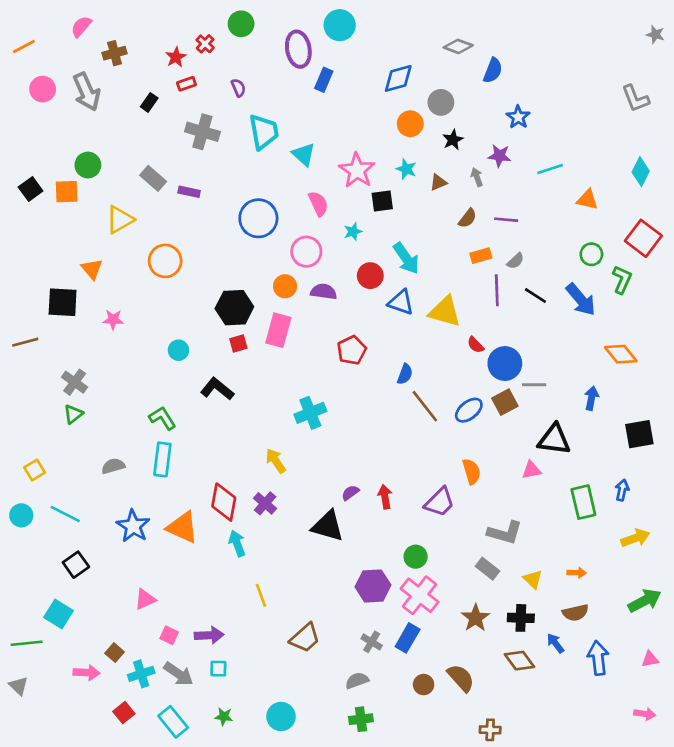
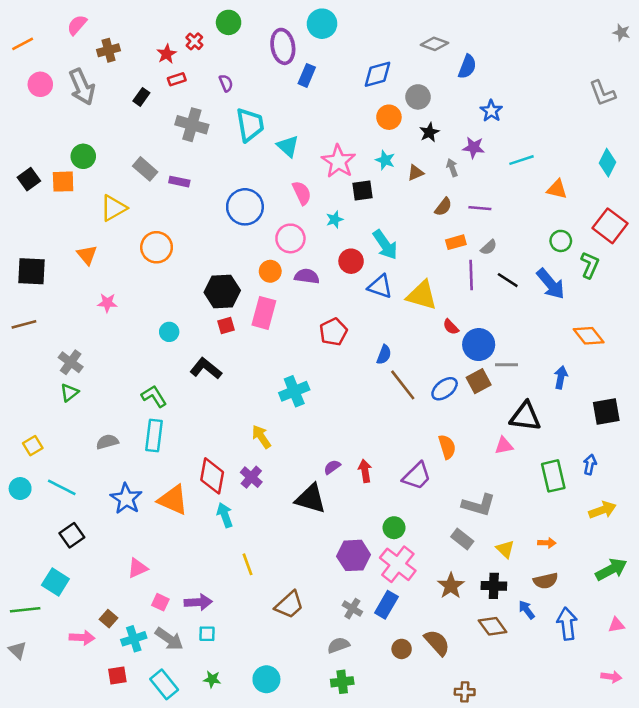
black square: (63, 302) -> (31, 271), moved
red square: (124, 713) -> (117, 675), turned 30

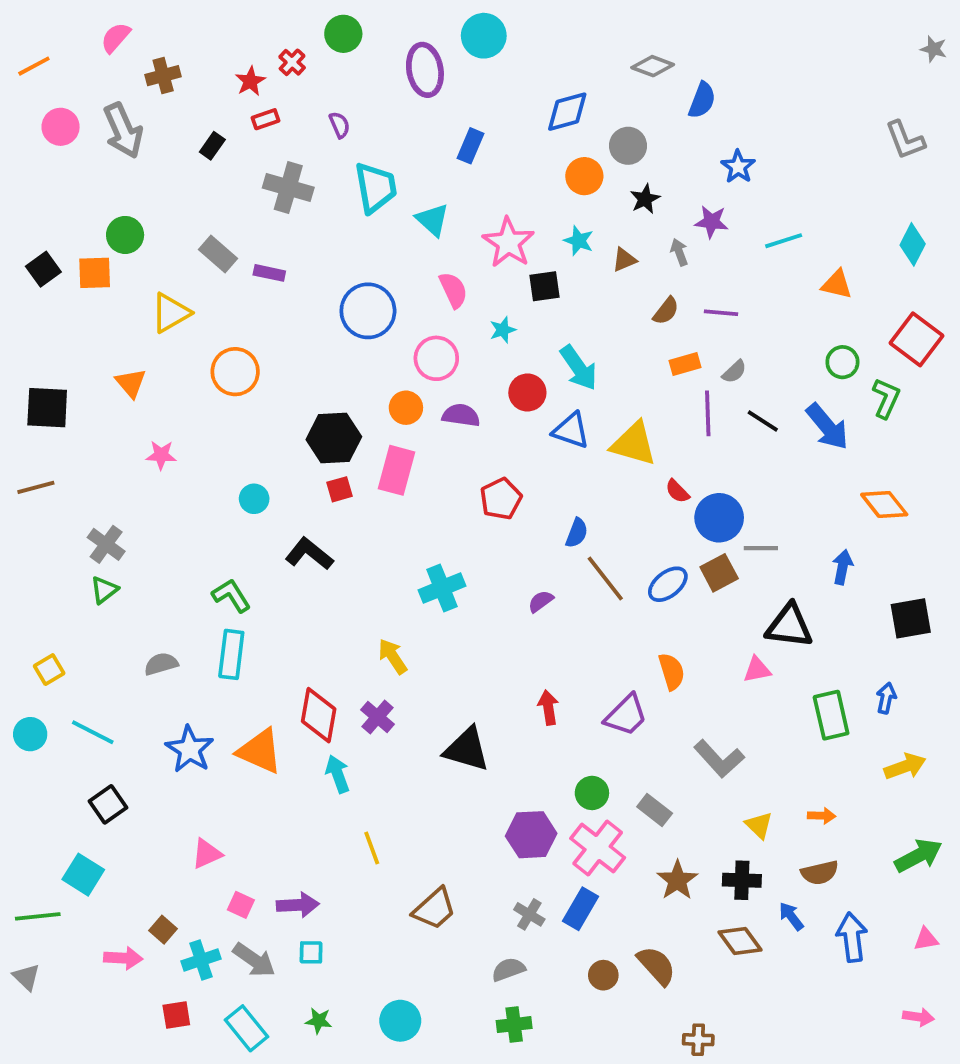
blue rectangle: (307, 75) -> (470, 146), moved
purple semicircle: (332, 467) -> (541, 601), moved
gray L-shape: (479, 505) -> (719, 759), turned 32
gray rectangle: (462, 539) -> (655, 810), moved

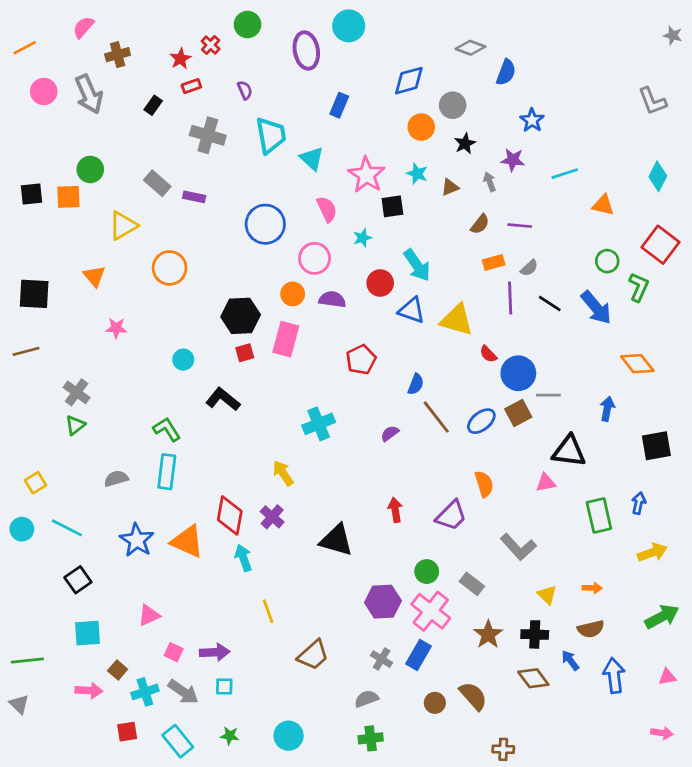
black square: (43, 269) -> (31, 194), turned 30
cyan square: (83, 875) -> (87, 633), moved, turned -36

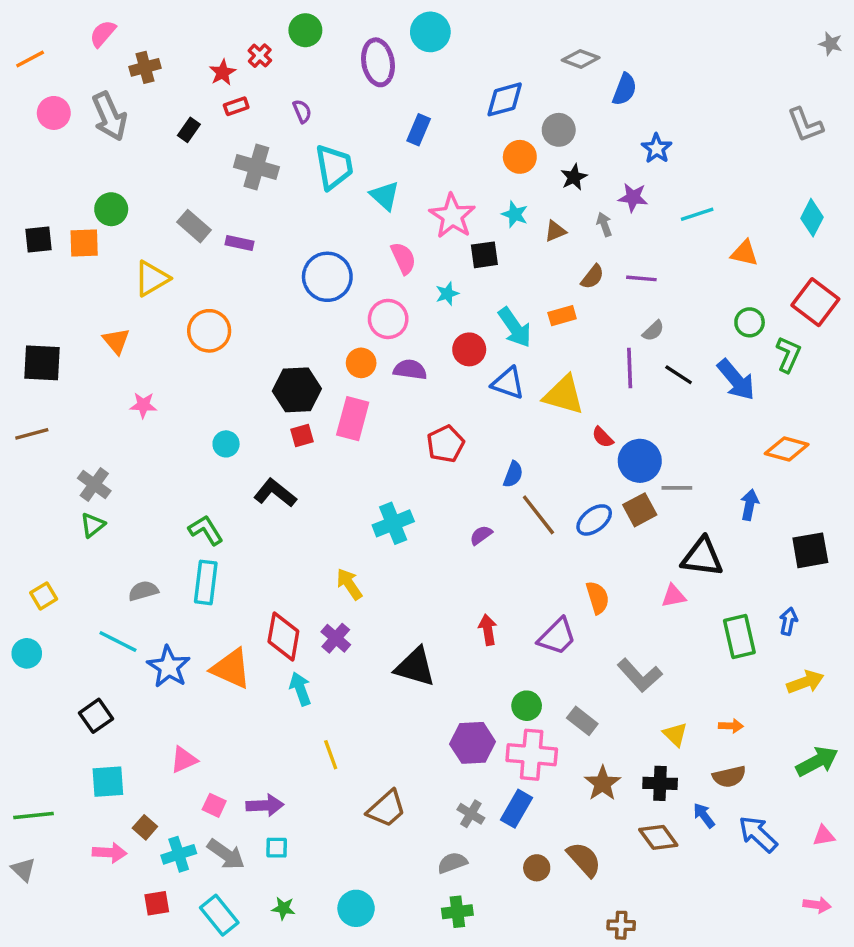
orange rectangle: (494, 262) -> (562, 316), moved
orange diamond: (637, 364) -> (787, 449), turned -36
cyan line: (67, 528) -> (118, 642), moved
pink cross: (431, 611) -> (532, 755), turned -33
blue arrow: (614, 675) -> (758, 834), turned -40

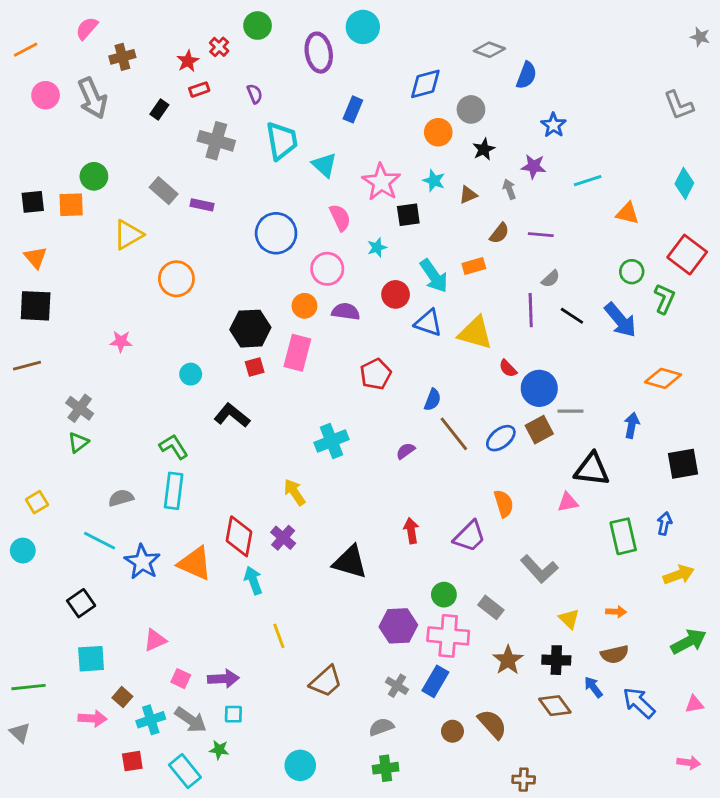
orange triangle: (116, 341) -> (36, 257), moved
green star: (283, 908) -> (219, 750), moved

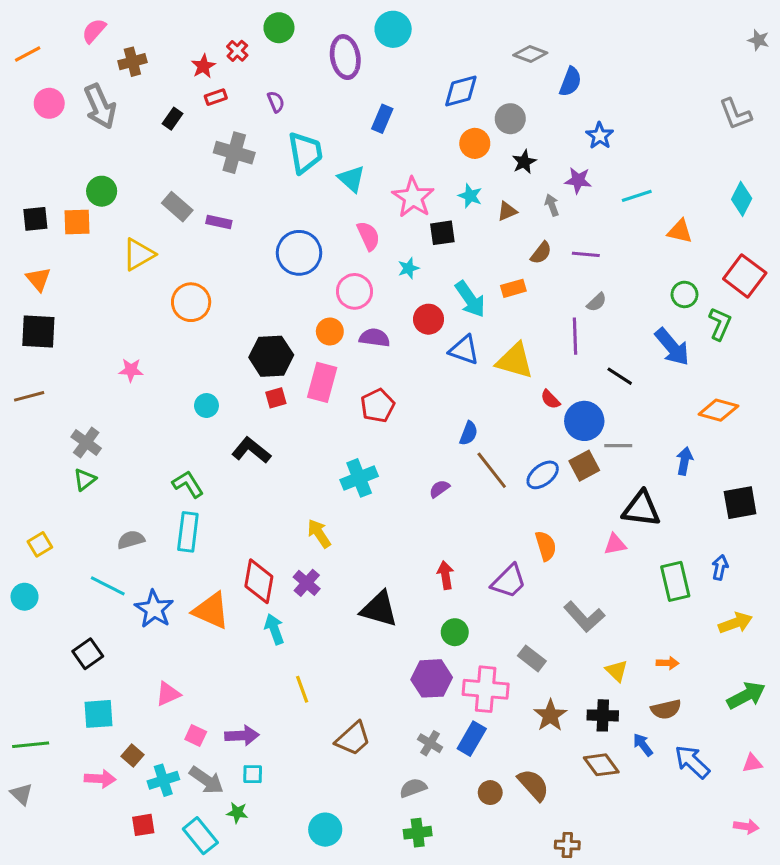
black line: (572, 316) -> (620, 376), moved
red pentagon: (376, 374) -> (378, 406), moved
green circle: (444, 595) -> (455, 632), moved

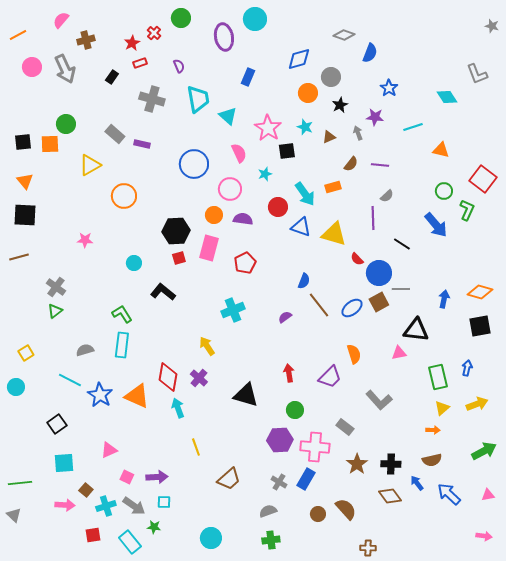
cyan diamond: (742, 199) -> (447, 97), moved, turned -60
orange diamond: (718, 410) -> (480, 292), moved
yellow triangle: (617, 671) -> (442, 408), moved, turned 35

